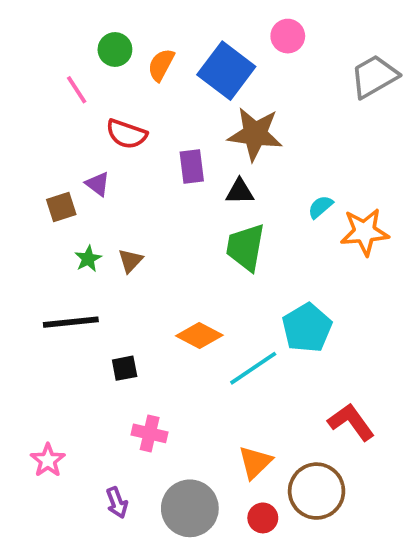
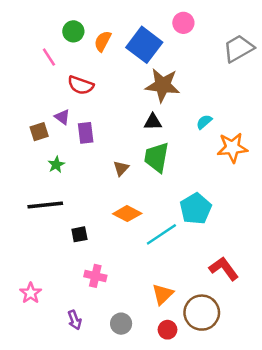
purple rectangle: (192, 167) -> (86, 133), moved
cyan semicircle: (320, 207) -> (204, 122), moved
brown triangle: (130, 261) -> (121, 168), moved
gray circle: (190, 508) -> (121, 324), size x0.6

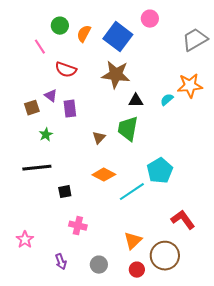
brown star: (163, 85) -> (116, 75), moved
black triangle: (153, 122) -> (136, 101), moved
orange star: (232, 148) -> (190, 86), moved

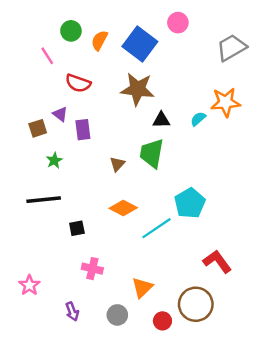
orange triangle: (133, 241) -> (142, 288), moved

